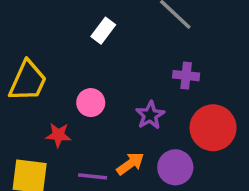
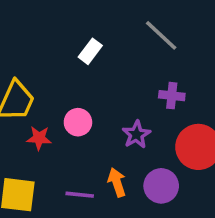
red star: (58, 135) -> (39, 138), moved
orange arrow: (130, 164) -> (117, 182), turned -72

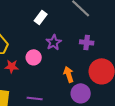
purple star: (136, 135) -> (54, 42), moved
orange arrow: (117, 182) -> (69, 74), moved

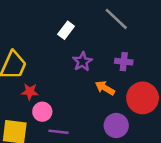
pink circle: (34, 57) -> (42, 112), moved
orange arrow: (69, 74) -> (105, 88), moved, turned -42

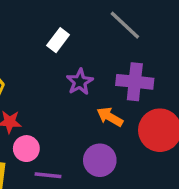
purple cross: (124, 62) -> (135, 82), size x1.5
purple circle: (116, 126) -> (100, 160), moved

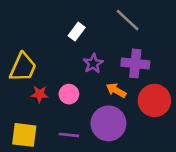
pink circle: (26, 149) -> (69, 94), moved
purple circle: (100, 160) -> (108, 123), size x1.4

